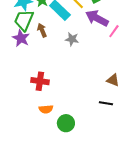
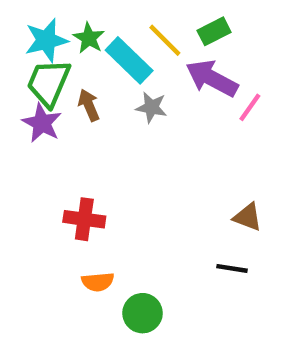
gray star: (72, 39) -> (151, 107), moved

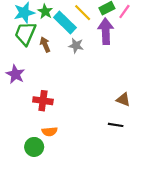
purple arrow: (212, 78) -> (106, 31), turned 60
pink line: (250, 107) -> (124, 11), moved
purple star: (42, 123) -> (15, 74), moved
green circle: (142, 313) -> (34, 147), moved

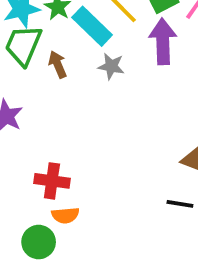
red cross: (43, 101) -> (52, 181), moved

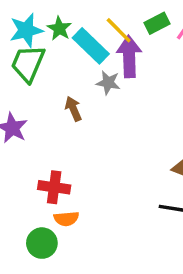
purple arrow: (163, 41) -> (129, 56), moved
brown arrow: (58, 64) -> (73, 109), moved

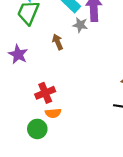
red cross: (54, 187) -> (45, 93), turned -30

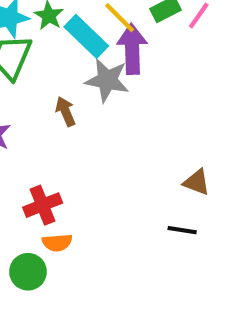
gray star: (80, 25) -> (107, 80), size x1.5

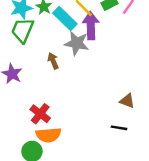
red cross: (43, 205) -> (40, 114), turned -30
orange semicircle: (57, 243) -> (48, 135), size x1.5

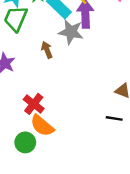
orange semicircle: (48, 135) -> (42, 126), turned 45

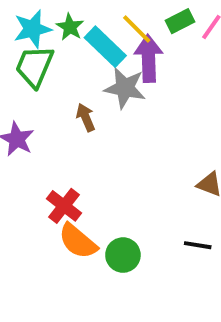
black line: (114, 118) -> (198, 245), moved
green circle: (25, 142) -> (123, 255), moved

